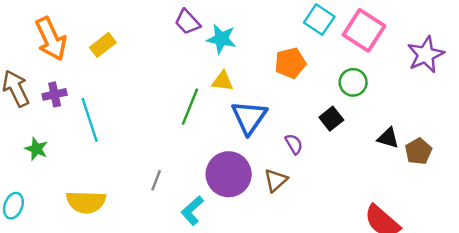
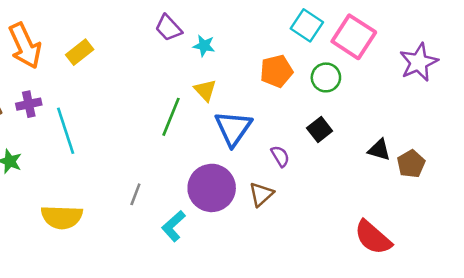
cyan star: (221, 39) -> (204, 46), size x0.7
yellow triangle: (223, 81) -> (205, 90), turned 40
green circle: (353, 82) -> (326, 77), moved

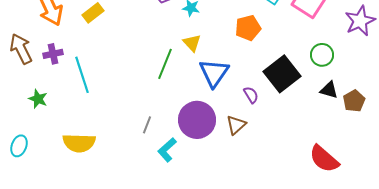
green circle: (326, 77) -> (322, 55), moved
black square: (320, 130) -> (282, 74), size x1.8
gray line: (135, 194) -> (147, 125), moved

